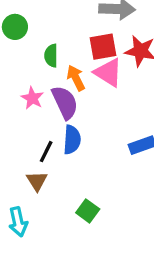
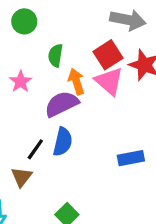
red square: (103, 47) -> (108, 55), turned -32
pink star: (32, 98) -> (21, 82), moved
purple semicircle: (65, 102) -> (62, 104), turned -100

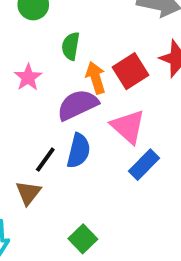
red square: (108, 55) -> (130, 71), moved
pink triangle: (109, 81) -> (128, 126), moved
blue rectangle: (131, 158) -> (144, 165), moved, turned -35

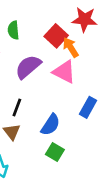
orange arrow: (96, 78) -> (71, 47), moved
blue semicircle: (79, 151) -> (50, 125), moved, turned 35
blue rectangle: (144, 165) -> (88, 107), moved

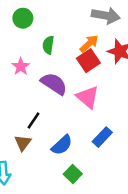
orange arrow: (71, 47) -> (89, 44), moved, turned 66
purple semicircle: (28, 67) -> (54, 84), turned 60
green square: (55, 152) -> (73, 174), moved

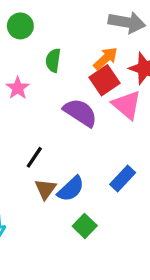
purple semicircle: (54, 84) -> (80, 113), moved
pink triangle: (88, 97) -> (127, 105), moved
brown triangle: (23, 143) -> (45, 189), moved

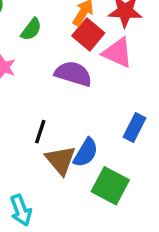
green semicircle: (53, 60) -> (31, 29), turned -135
brown triangle: (45, 189) -> (60, 160), size x1.4
green square: (85, 226) -> (110, 186), size x1.5

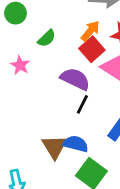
black line: (40, 132) -> (82, 104), moved
blue semicircle: (86, 153) -> (76, 144), turned -115

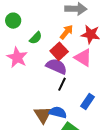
red square: (92, 49) -> (59, 51), moved
pink star: (20, 65) -> (17, 57), size x1.5

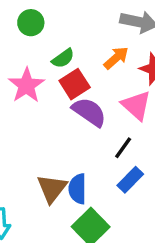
red square: (59, 51) -> (75, 84), moved
black line: (62, 84) -> (123, 148), moved
blue semicircle: (58, 112) -> (78, 189), turned -114

